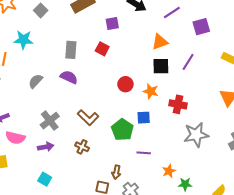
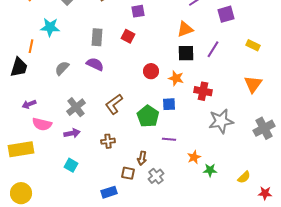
brown L-shape: (88, 118) -> (114, 104), turned 100
brown cross: (82, 147) -> (108, 141), moved, turned -32

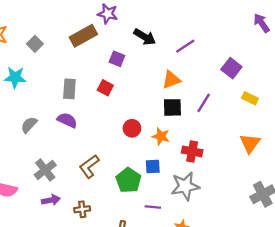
purple square: (138, 11) -> (117, 59), turned 32
purple square: (226, 14) -> (231, 68), moved, turned -36
gray star: (221, 121) -> (185, 186), moved
purple arrow: (72, 133) -> (51, 200), moved

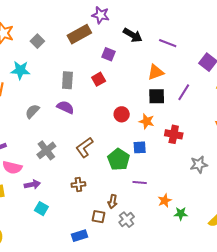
purple line: (185, 46) -> (168, 43), turned 54
red square: (105, 88) -> (99, 79), turned 32
gray star: (185, 186) -> (199, 164), moved, size x0.7
purple arrow: (51, 200) -> (32, 184), moved

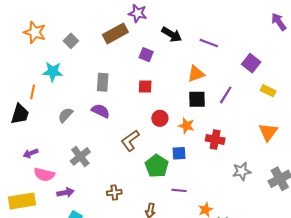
red square: (99, 79) -> (145, 86), moved, turned 32
brown L-shape: (84, 147) -> (130, 141), moved

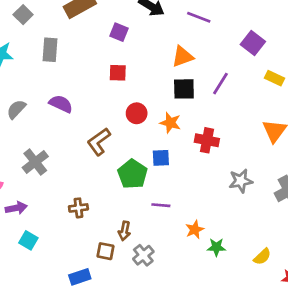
gray rectangle: (103, 82) -> (50, 50), moved

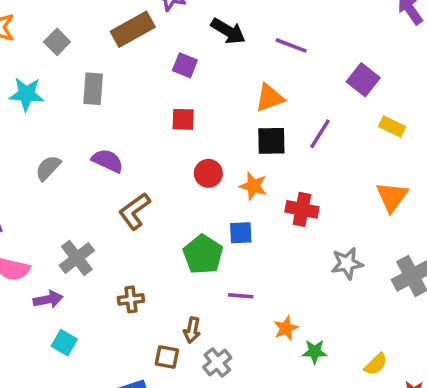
brown L-shape: (99, 142) -> (134, 211), moved
gray cross: (35, 162) -> (77, 258), moved

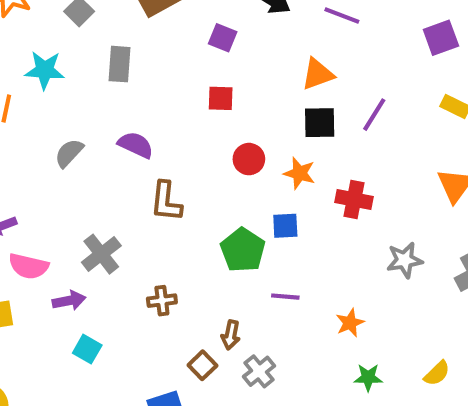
purple square: (363, 80) -> (441, 38), moved, turned 32
brown L-shape: (134, 211) -> (166, 202), turned -48
orange star: (286, 328) -> (350, 323), moved
green star: (315, 352) -> (368, 377), moved
brown square: (167, 357) -> (202, 365), turned 35

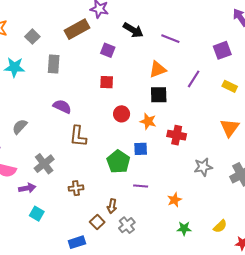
purple line: (374, 115) -> (194, 79), moved
gray semicircle: (69, 153) -> (20, 127), moved

